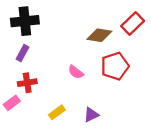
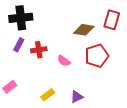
red rectangle: (133, 24) -> (112, 20), turned -30
red cross: (27, 83) -> (39, 50), moved

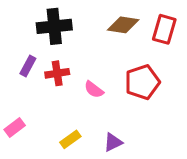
black cross: (21, 18) -> (54, 26), moved
brown diamond: (84, 30) -> (123, 25), moved

